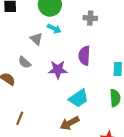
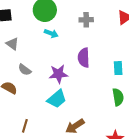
gray triangle: (36, 39) -> (12, 44), moved
cyan trapezoid: (79, 98) -> (57, 99), moved

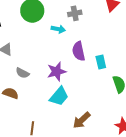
cyan arrow: (51, 33) -> (58, 29), moved
cyan rectangle: (118, 68) -> (101, 62), moved

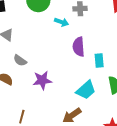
purple star: (57, 71) -> (42, 80), moved
cyan trapezoid: (59, 96) -> (86, 90), moved

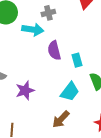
cyan arrow: (61, 22) -> (33, 30), size x1.5

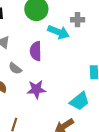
purple semicircle: (54, 50) -> (36, 51), moved

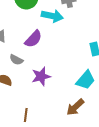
purple semicircle: (36, 51) -> (33, 39), turned -126

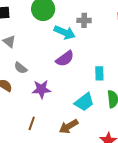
purple semicircle: (33, 39) -> (65, 59), moved
brown line: (26, 115) -> (32, 123), moved

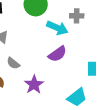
purple star: (41, 89) -> (34, 85), turned -30

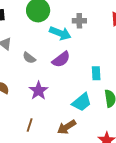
gray semicircle: (13, 63) -> (29, 58), moved

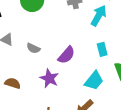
cyan arrow: (60, 33) -> (99, 16), moved, turned -70
purple semicircle: (61, 59) -> (66, 55), moved

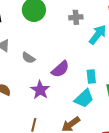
cyan rectangle: (102, 49) -> (91, 76), moved

